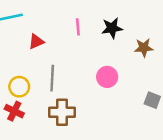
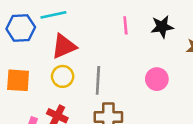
red triangle: (36, 42) -> (64, 46), moved, size x1.5
yellow circle: (19, 87) -> (63, 76), moved

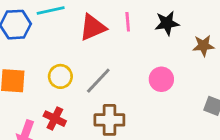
red triangle: (64, 46) -> (93, 27), moved
gray line: (98, 80) -> (98, 81), turned 40

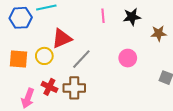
red triangle: (93, 27) -> (62, 38), moved
yellow circle: (60, 76) -> (44, 56), moved
brown cross: (109, 120) -> (74, 88), moved

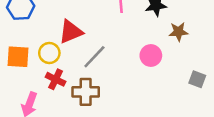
brown star: (159, 33) -> (178, 32), moved
red cross: (49, 87) -> (56, 79), moved

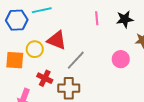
red triangle: (71, 32) -> (57, 40), turned 45
yellow circle: (49, 53) -> (35, 49), moved

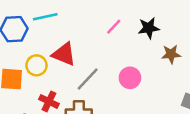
pink line: (97, 18) -> (114, 27), turned 48
pink circle: (121, 59) -> (130, 78), moved

